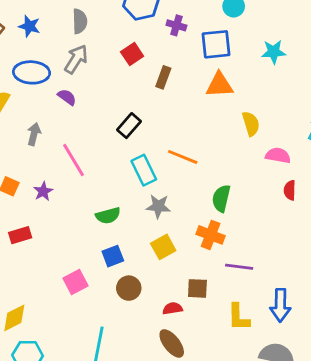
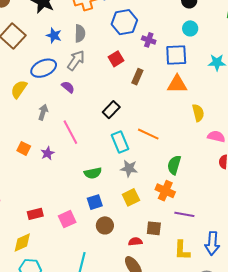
blue star: (29, 26) -> (54, 35), moved
blue ellipse: (32, 72) -> (44, 68), turned -30
red rectangle: (20, 235) -> (35, 214), moved

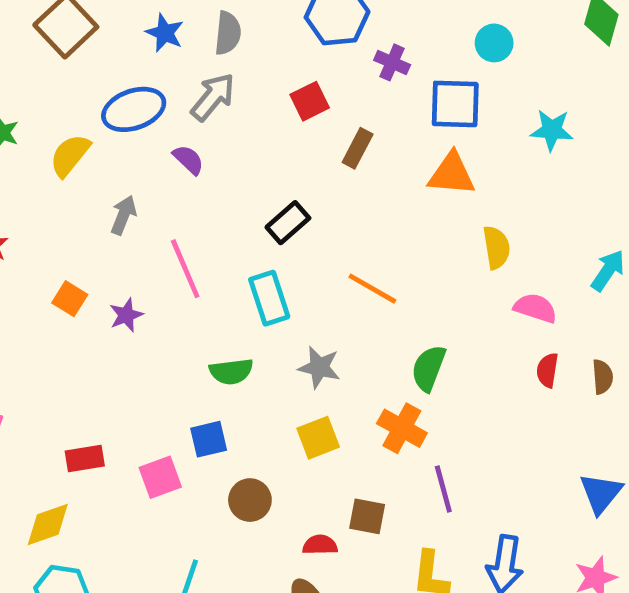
cyan rectangle: (120, 142) -> (269, 298), moved
blue square: (95, 202) -> (209, 439), moved
purple line: (184, 214) -> (443, 489), turned 60

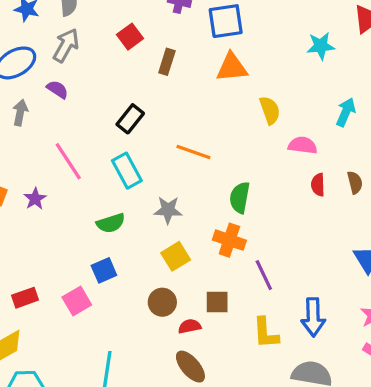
cyan star: (552, 130) -> (321, 46), moved
gray arrow: (123, 215) -> (20, 113), moved
brown circle: (250, 500) -> (162, 302), moved

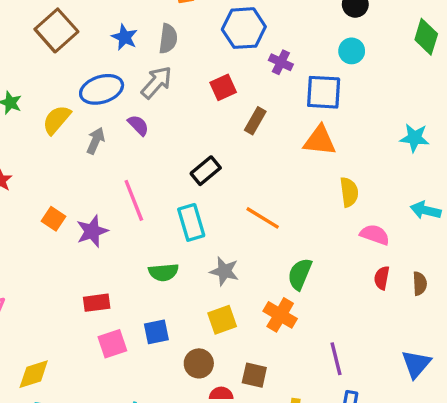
cyan arrow: (346, 112) -> (426, 210), turned -112
purple star: (35, 199) -> (92, 231), size x1.4
blue square: (104, 270) -> (156, 332), moved
purple line: (264, 275) -> (336, 359), moved
red rectangle: (25, 298) -> (97, 303), moved

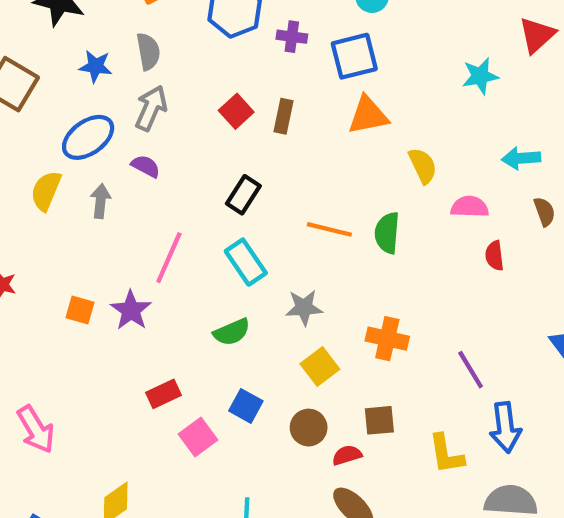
red square: (223, 87) -> (236, 111), moved
pink line: (134, 200) -> (169, 258), turned 63
green semicircle: (300, 274) -> (387, 233), moved
brown semicircle: (420, 284) -> (544, 212), moved
blue square: (156, 332) -> (246, 406), turned -32

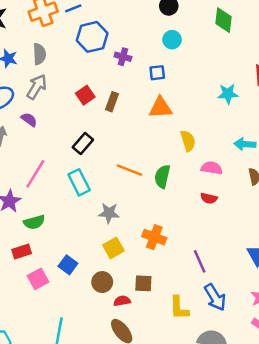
blue square: (354, 56) -> (157, 73), size x0.6
red semicircle: (494, 256) -> (209, 198), moved, turned -77
green semicircle: (232, 332) -> (34, 222), moved
blue arrow: (505, 427) -> (215, 297), turned -32

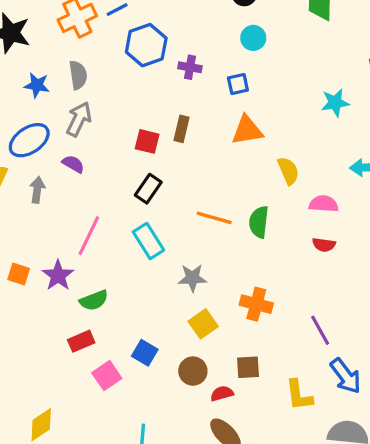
red square: (85, 95) -> (147, 141), moved, turned -36

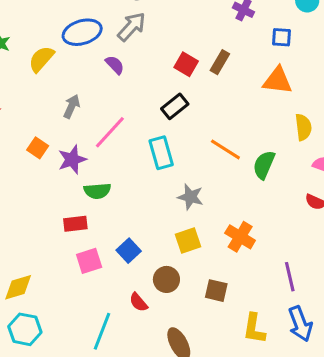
gray arrow: (37, 190) -> (72, 106), moved
red semicircle: (222, 393) -> (138, 302), moved, turned -132

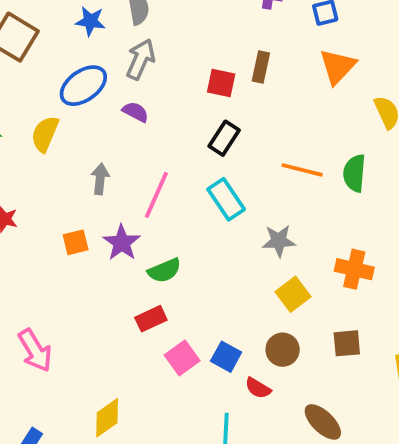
orange triangle: (278, 81) -> (338, 66), turned -36
orange square: (38, 148) -> (76, 242), turned -30
blue square: (129, 251) -> (226, 357), moved

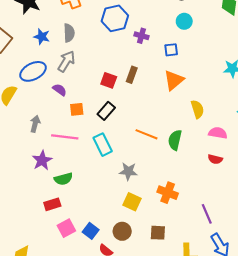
pink line: (156, 195) -> (65, 137), turned 65
orange square: (76, 242) -> (77, 109), moved
yellow square: (293, 294) -> (132, 202), turned -36

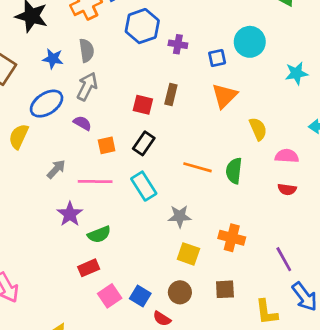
cyan circle: (184, 21) -> (250, 42), moved, size x1.5
gray arrow: (35, 124) -> (56, 169), turned 35

